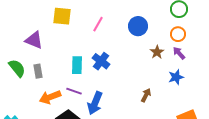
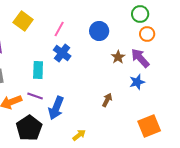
yellow square: (62, 16) -> (23, 21), turned 30
orange circle: (178, 34) -> (147, 34), moved
purple arrow: (179, 53) -> (140, 58), size x1.5
blue cross: (101, 61) -> (62, 53), moved

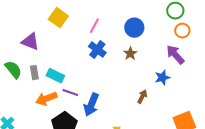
brown star: (118, 57) -> (130, 54), moved
cyan rectangle: (38, 70) -> (55, 76), moved, turned -66
blue star: (137, 82) -> (162, 78), moved

